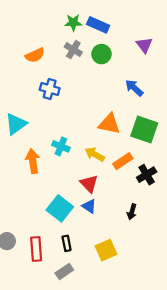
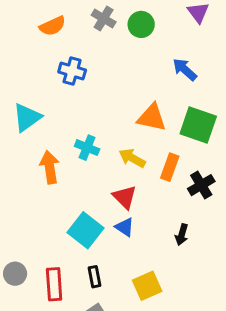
orange rectangle: (123, 161) -> (170, 167), turned -36

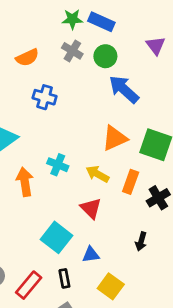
blue arrow: (185, 69) -> (124, 89), moved, size x1.4
orange triangle: (152, 118) -> (115, 138), turned -36
blue triangle: (125, 227) -> (91, 255), moved, turned -42
red rectangle: (54, 284) -> (29, 285), turned 44
yellow square: (147, 286) -> (111, 286), turned -30

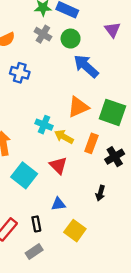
cyan cross: (58, 165) -> (44, 125), moved
cyan square: (56, 237) -> (24, 175), moved

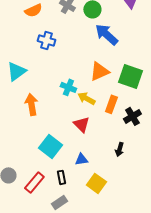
cyan square: (24, 175) -> (50, 146), moved

